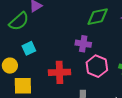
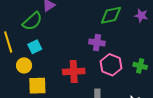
cyan square: (29, 48) -> (35, 47), moved

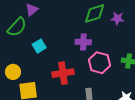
purple star: (141, 15) -> (117, 18), moved
cyan square: (35, 47) -> (39, 46), moved

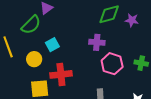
yellow circle: (13, 72) -> (34, 59), moved
red cross: (63, 73) -> (61, 74), moved

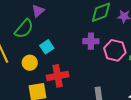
pink hexagon: (112, 64) -> (115, 50), moved

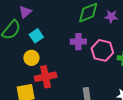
cyan square: (47, 47) -> (36, 36), moved
yellow circle: (30, 63) -> (31, 58), moved

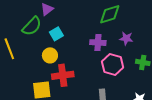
purple star: (111, 16) -> (126, 38), moved
pink hexagon: (102, 50) -> (113, 65), moved

